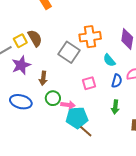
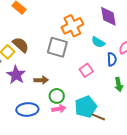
brown arrow: (43, 78) -> (41, 80), turned -80
pink arrow: (68, 105) -> (59, 109), moved

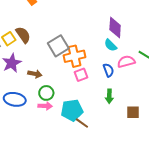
orange cross: (72, 26) -> (74, 56), moved
cyan semicircle: (98, 42) -> (111, 45), moved
gray square: (57, 47) -> (58, 46), turned 30
blue semicircle: (112, 59) -> (108, 70), turned -32

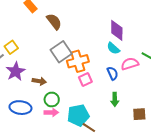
brown semicircle: (23, 35) -> (54, 22), moved

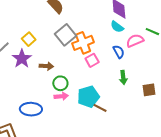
yellow square: (11, 47) -> (29, 39), moved
blue ellipse: (20, 108) -> (31, 109), moved

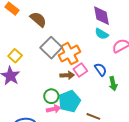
blue semicircle: (119, 52) -> (101, 70), moved
brown arrow: (46, 66) -> (67, 75), moved
cyan pentagon: (88, 97) -> (69, 101), moved

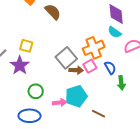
gray square: (51, 48) -> (66, 58), moved
orange cross: (69, 54) -> (94, 48), moved
yellow square: (15, 56) -> (26, 46), turned -32
green circle: (51, 96) -> (36, 91), moved

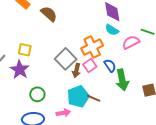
brown arrow: (76, 70) -> (76, 70), turned 104
green arrow: (121, 83) -> (122, 80), size x1.5
pink arrow: (60, 102) -> (63, 113), moved
brown line: (99, 114) -> (94, 98), moved

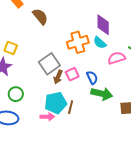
orange cross: (92, 47) -> (78, 42), moved
green arrow: (122, 80) -> (102, 94), turned -75
brown line: (94, 98) -> (71, 107), turned 72
pink arrow: (63, 113) -> (47, 117), moved

